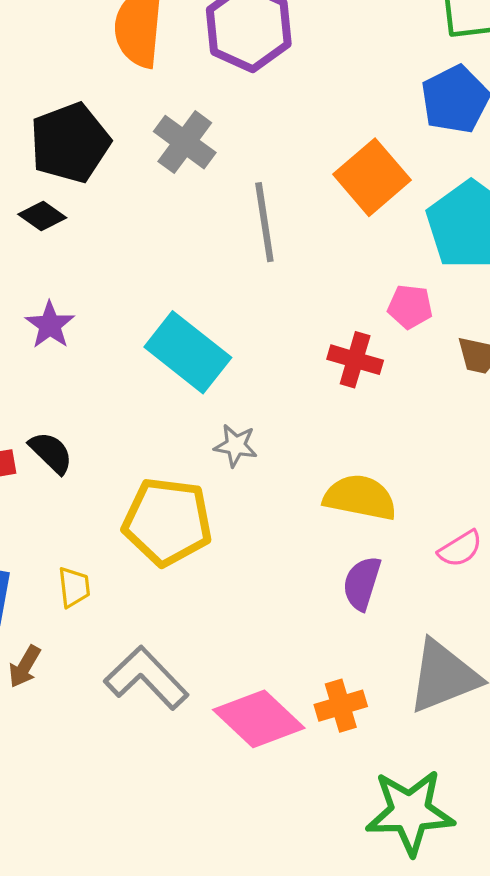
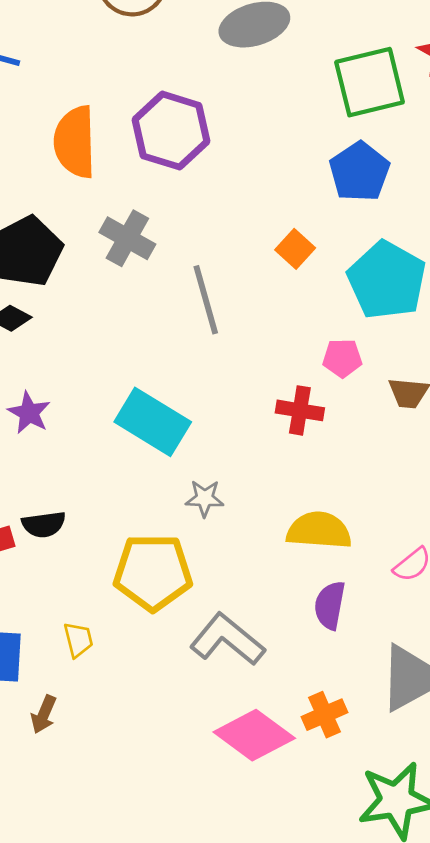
orange square: (372, 177) -> (295, 249), size x0.6
black semicircle: (51, 453) -> (44, 524), turned 135
gray L-shape: (146, 678) -> (227, 640), moved

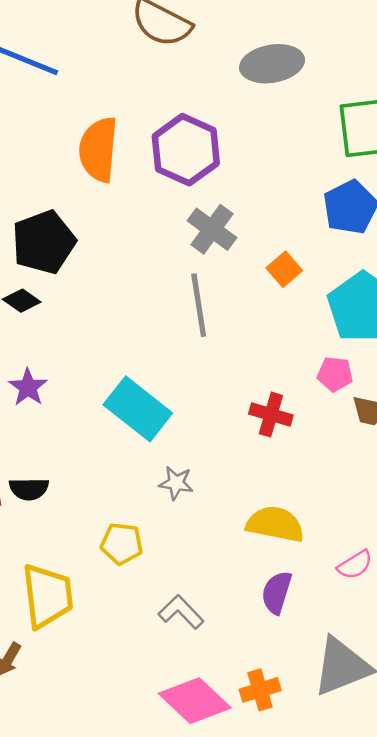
gray cross: (127, 238) -> (212, 229), moved
pink pentagon: (342, 358) -> (335, 374), moved
yellow pentagon: (153, 572) -> (122, 544), size x0.6
yellow trapezoid: (78, 640) -> (47, 596), size x2.0
gray L-shape: (227, 640) -> (181, 612), size x0.7

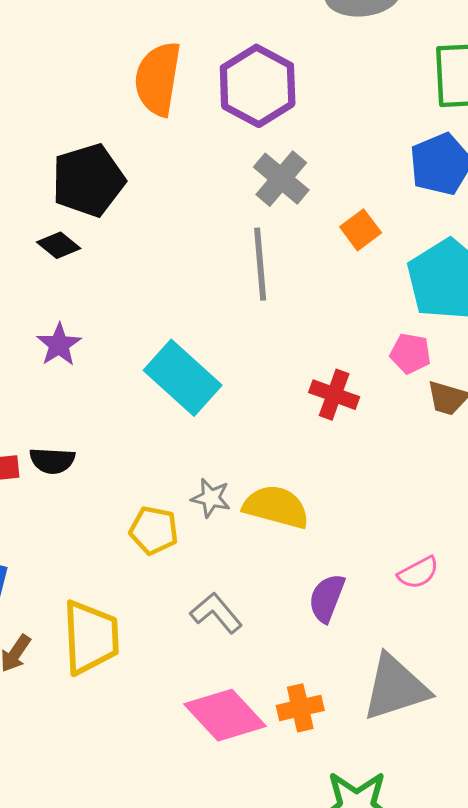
gray star: (176, 483) -> (211, 498), moved
yellow semicircle: (275, 524) -> (276, 507), moved
yellow trapezoid: (47, 596) -> (91, 637), moved

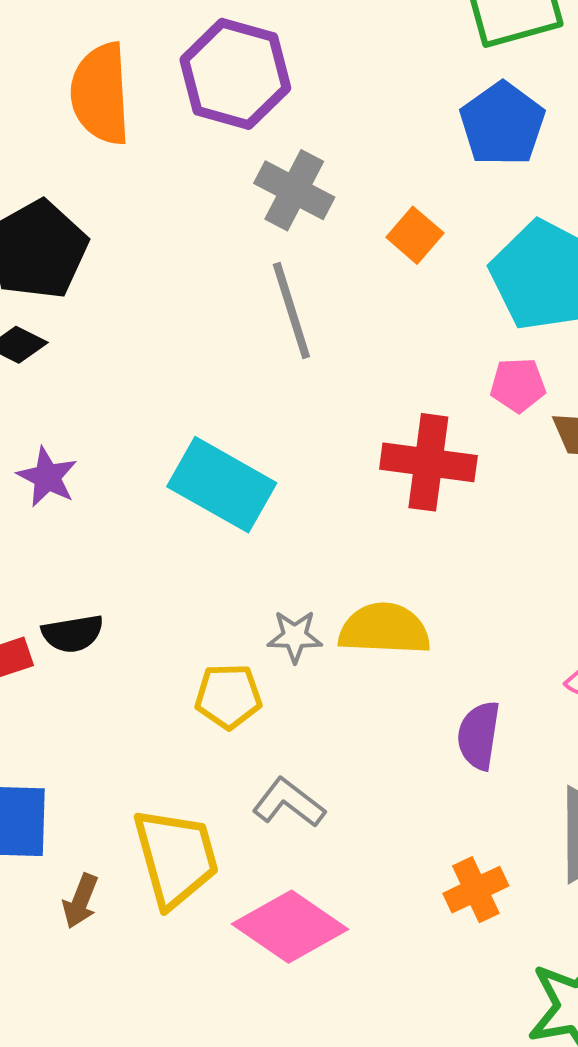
red cross: (334, 395) -> (428, 462), size x1.4
gray L-shape: (216, 613) -> (289, 803), moved
pink diamond: (225, 715) -> (290, 927), moved

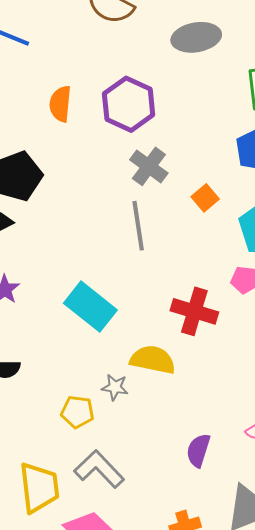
orange semicircle: (101, 94) -> (60, 104), size x0.7
yellow semicircle: (384, 629) -> (153, 360), moved
gray L-shape: (289, 803) -> (99, 469), size x1.4

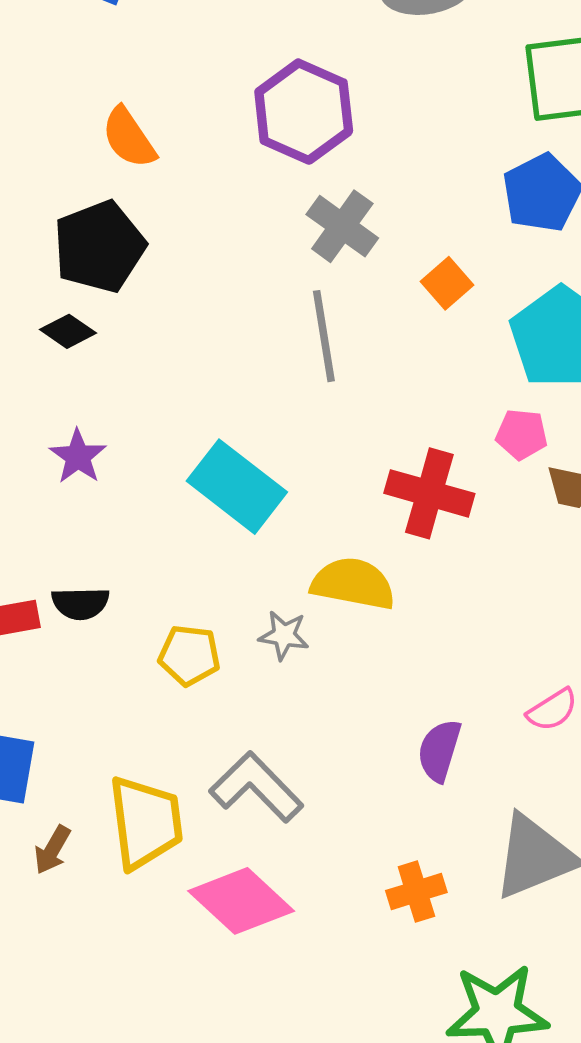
orange semicircle: (60, 104) -> (129, 138), moved, turned -39
yellow pentagon: (77, 412) -> (189, 655), moved

